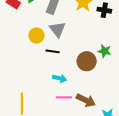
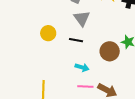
yellow circle: (36, 35) -> (48, 33), moved

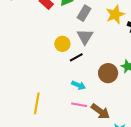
yellow circle: (48, 33) -> (62, 44), moved
black line: (76, 40) -> (76, 57), turned -48

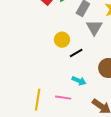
gray triangle: (85, 37) -> (94, 27), moved
pink line: (79, 105) -> (63, 98), moved

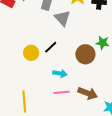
yellow circle: (62, 40) -> (31, 53), moved
pink line: (63, 98) -> (62, 92), moved

